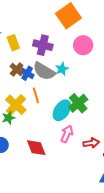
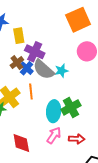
purple cross: (43, 45) -> (35, 52), moved
cyan ellipse: (62, 110) -> (54, 111), turned -40
red arrow: (91, 143) -> (77, 139), moved

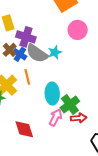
green cross: (71, 107) -> (70, 104), moved

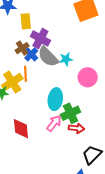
pink circle: (78, 30) -> (88, 77), moved
orange line: (27, 77) -> (26, 74), moved

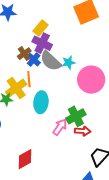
yellow rectangle: (26, 21) -> (40, 28), moved, turned 49
pink circle: (88, 77) -> (91, 80), size x1.4
cyan ellipse: (55, 99) -> (41, 102), moved
red diamond: (21, 129) -> (25, 159), moved, turned 70

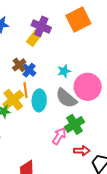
purple cross: (42, 43) -> (41, 26), moved
gray semicircle: (51, 61) -> (66, 98), moved
cyan ellipse: (41, 102) -> (39, 100), moved
red arrow: (83, 131) -> (82, 151), moved

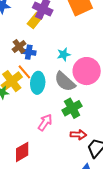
blue cross: (29, 70) -> (29, 52), turned -32
orange line: (25, 90) -> (24, 72), turned -35
pink arrow: (59, 136) -> (45, 122), moved

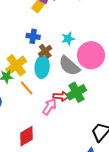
brown cross: (19, 46) -> (45, 51), moved
orange line: (24, 72) -> (27, 88), moved
red arrow: (78, 135) -> (61, 96), moved

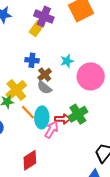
gray semicircle: (69, 66) -> (44, 88), moved, size x0.7
cyan ellipse: (42, 67) -> (42, 117), moved

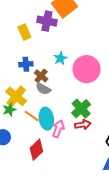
purple cross: (44, 16) -> (47, 21), moved
yellow rectangle: (37, 28) -> (24, 32), turned -49
red arrow: (63, 119) -> (83, 125), moved
red diamond: (30, 160) -> (36, 150), moved

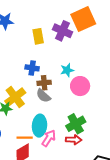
pink circle: (87, 69) -> (80, 86), moved, size x0.7
brown cross: (41, 76) -> (44, 83), turned 32
orange line: (32, 116) -> (25, 138), moved, turned -49

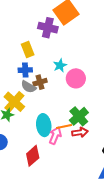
yellow rectangle: (38, 36) -> (28, 50), moved
gray semicircle: (43, 96) -> (29, 87), moved
orange line: (25, 138) -> (64, 126), moved

